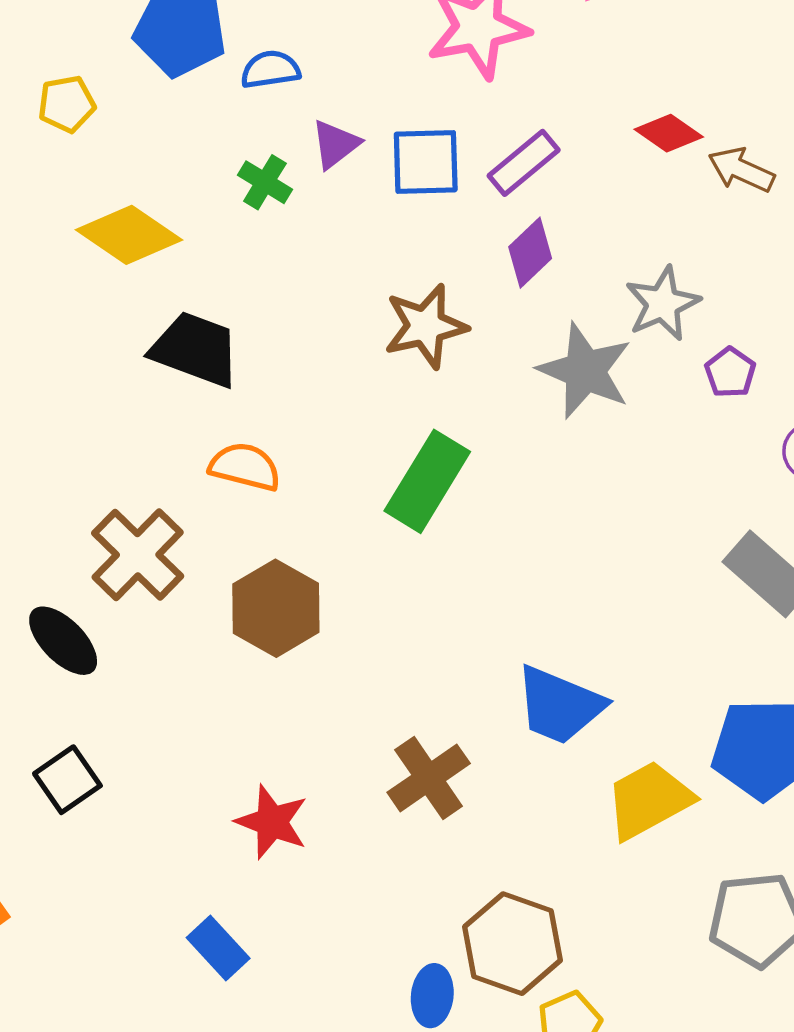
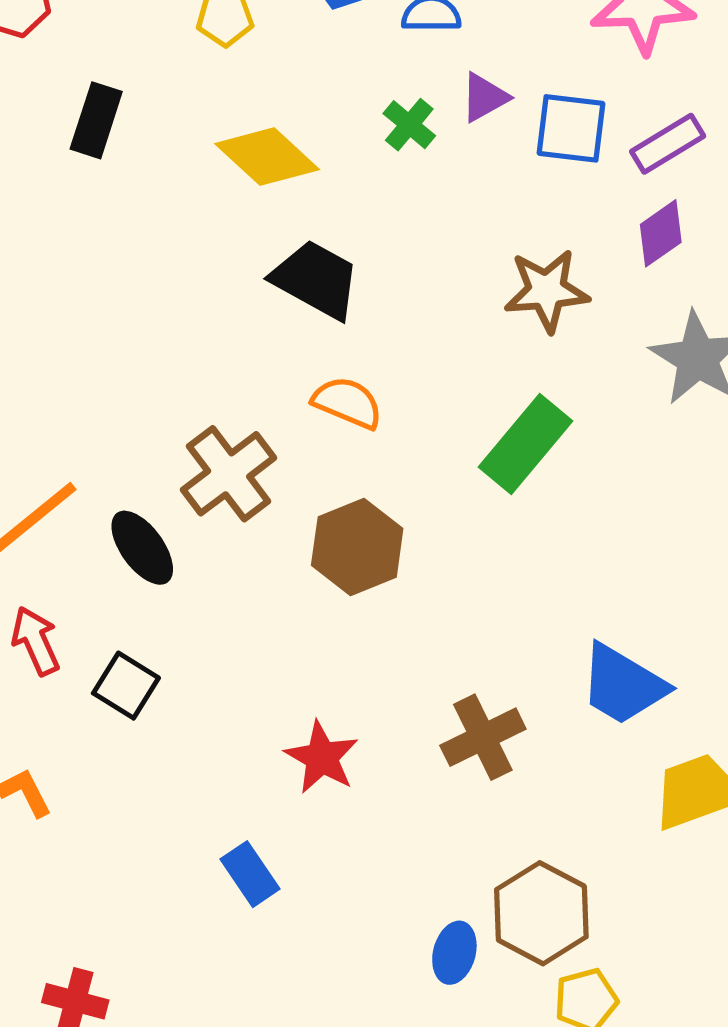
black square: (67, 780) -> (126, 686), turned -32

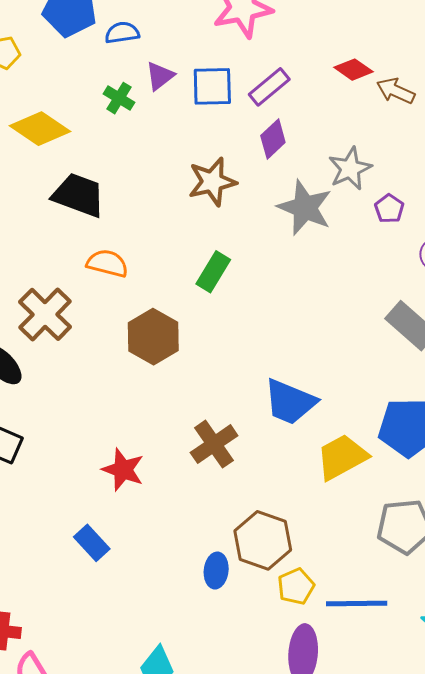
green rectangle: (525, 444) -> (213, 272), size x0.7
brown hexagon: (357, 547) -> (153, 337), moved

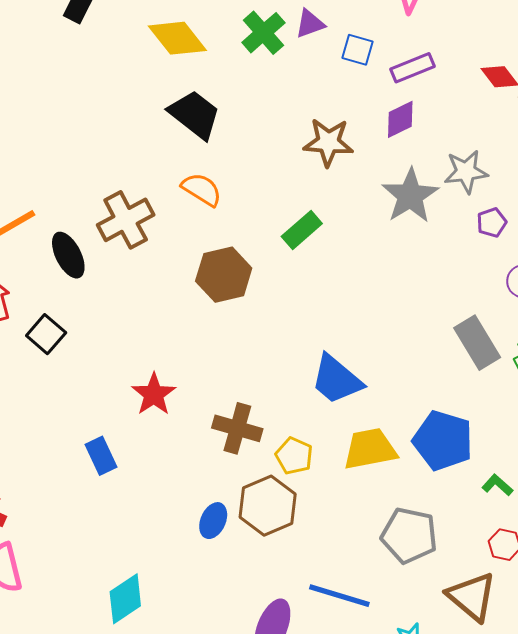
blue square: (212, 86) -> (358, 50), size x0.7
green cross: (119, 98) -> (263, 33), size x1.4
brown cross: (214, 444) -> (237, 428), moved, turned 33
yellow pentagon: (296, 586) -> (294, 456), moved, turned 30

